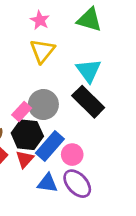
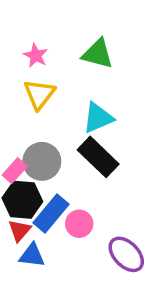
cyan triangle: (89, 71) -> (98, 118), turned 44
blue triangle: (47, 183) -> (32, 255), moved
purple ellipse: (77, 184) -> (126, 254), moved

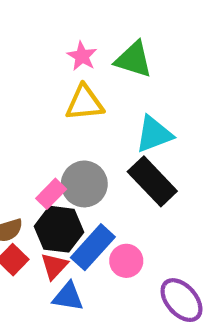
green triangle: (98, 54) -> (134, 59), moved
yellow triangle: (39, 94) -> (85, 103), turned 44

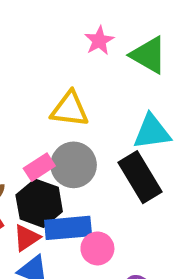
yellow triangle: (85, 103) -> (70, 109), moved
blue rectangle: (93, 247) -> (68, 228), turned 30

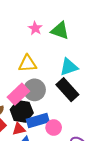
pink rectangle: (39, 167) -> (18, 94), size x1.5
red triangle: (27, 238) -> (19, 129), turned 32

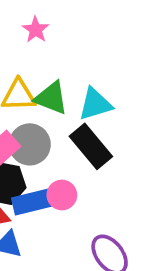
green triangle: (60, 31) -> (51, 98), moved
pink circle: (54, 128) -> (62, 195), moved

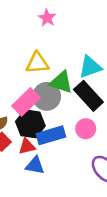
green triangle: (51, 98) -> (61, 82), moved
pink circle: (62, 195) -> (86, 129), moved

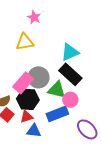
yellow triangle: (37, 63) -> (25, 42), moved
green triangle: (61, 82) -> (57, 90), moved
blue rectangle: (51, 135) -> (57, 114), moved

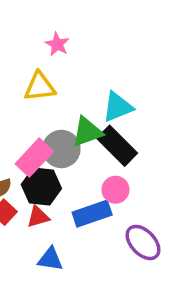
green triangle: (57, 90) -> (87, 132), moved, turned -36
blue triangle: (34, 131) -> (50, 259), moved

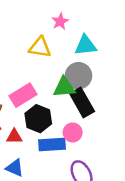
cyan triangle: (118, 107) -> (85, 45), moved
gray circle: (61, 149) -> (78, 76), moved
black hexagon: (41, 187) -> (38, 119), moved

